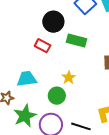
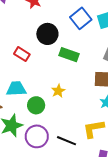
red rectangle: (43, 46) -> (22, 54), moved
green circle: (57, 96) -> (36, 105), moved

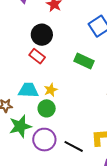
black circle: (47, 34) -> (42, 35), moved
yellow star: (58, 91) -> (51, 90), moved

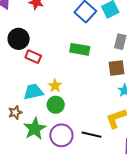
black circle: (42, 35) -> (19, 39), moved

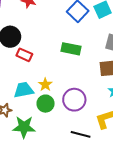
green star: (35, 129) -> (24, 127), turned 30
purple circle: (61, 135) -> (74, 100), moved

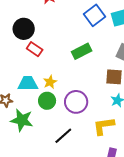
green rectangle: (71, 49) -> (82, 51), turned -48
black line: (81, 134) -> (63, 136), moved, turned -66

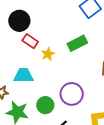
yellow star: (50, 82) -> (48, 54), moved
green circle: (47, 101) -> (45, 105), moved

